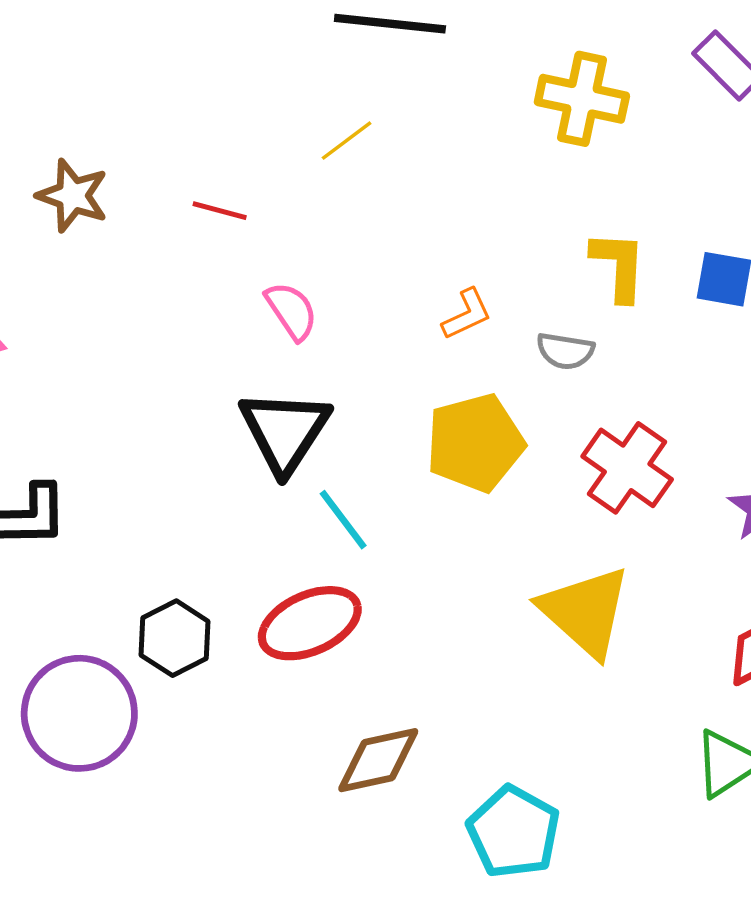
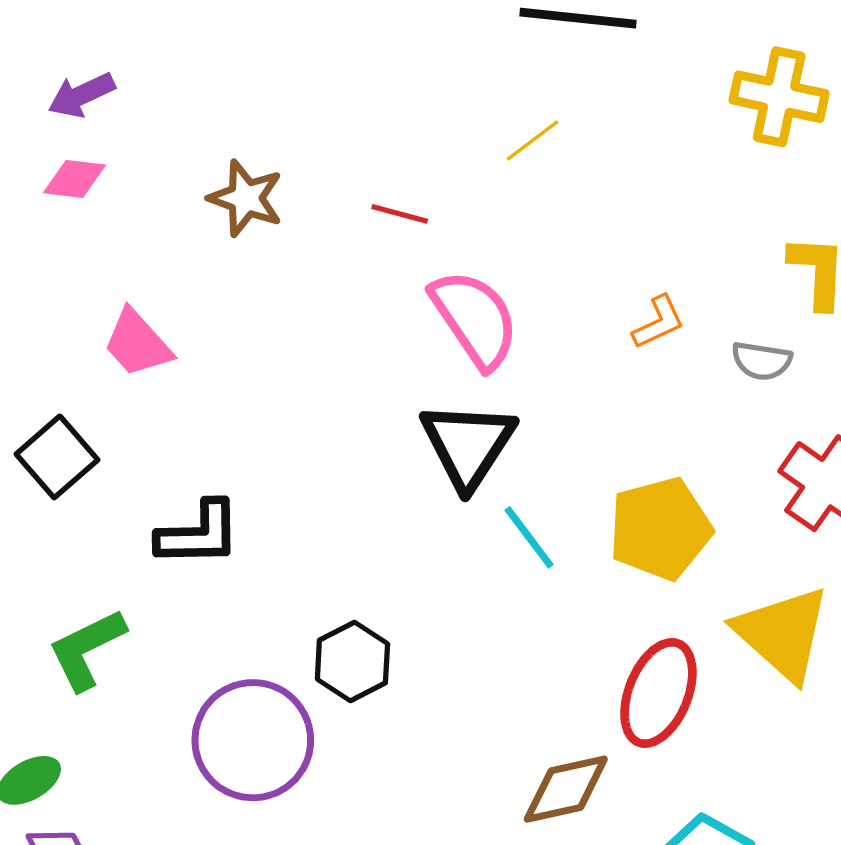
pink semicircle: (291, 311) -> (475, 319), size x1.6
yellow pentagon: (475, 443) -> (660, 529), moved
red ellipse: (310, 623) -> (658, 693), moved, turned -44

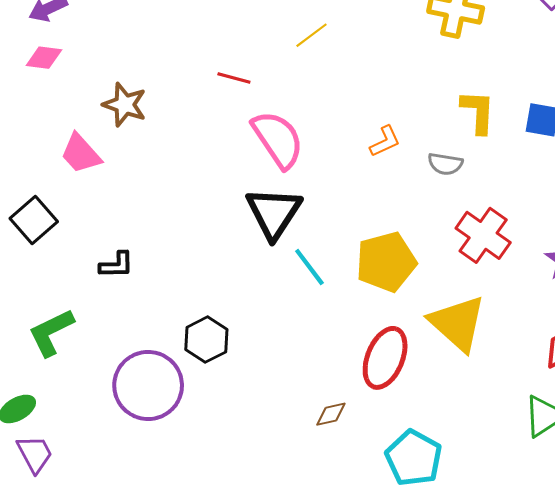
brown star: (246, 198) -> (125, 105), moved
black L-shape: (199, 534) -> (116, 265), size x0.7
brown diamond: (566, 789) -> (331, 414), size x0.6

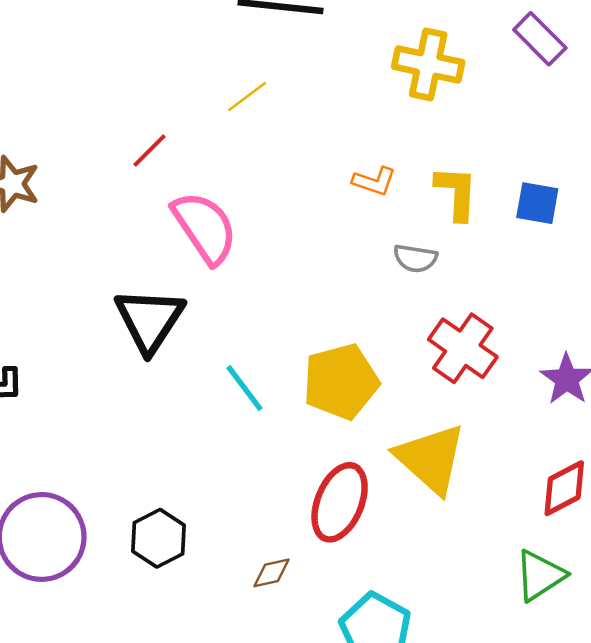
red line: (234, 78) -> (150, 150), turned -60
orange L-shape: (385, 141) -> (374, 181), moved, turned 44
black triangle: (274, 213) -> (150, 320), moved
black hexagon: (206, 340) -> (158, 538), moved

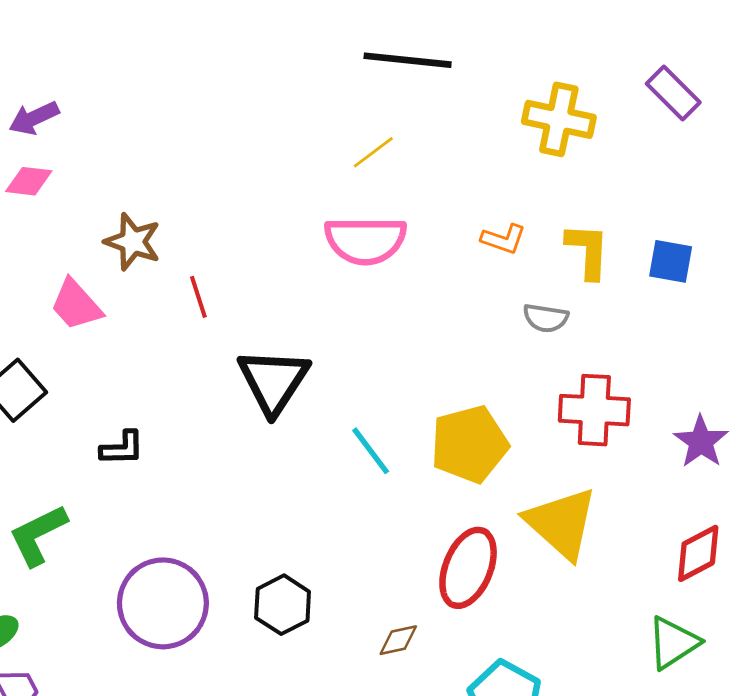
red line: (150, 150) -> (198, 297), moved, turned -63
pink semicircle: (205, 228) -> (365, 240), moved, turned 124
red cross: (463, 348) -> (594, 410), turned -32

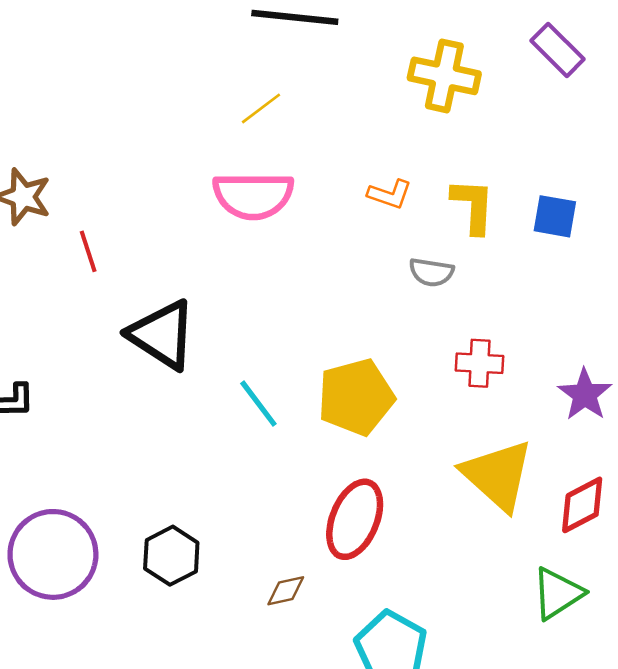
black triangle: (273, 381) -> (162, 335), turned -30
red cross: (594, 410) -> (479, 363), size x0.7
yellow triangle: (561, 523) -> (498, 475), moved

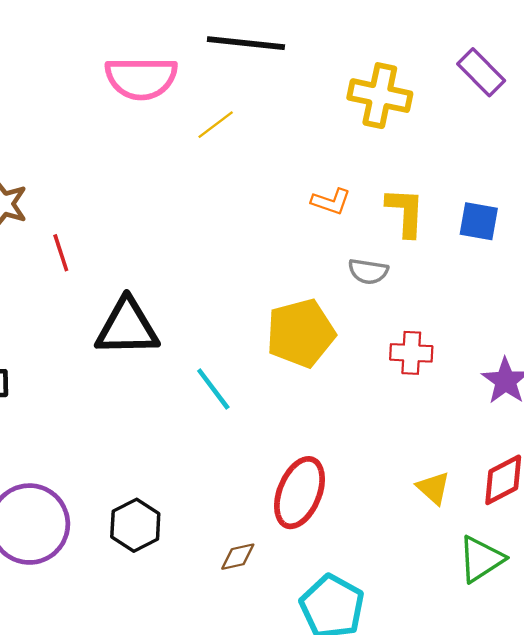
pink semicircle: (253, 196) -> (141, 78), moved
black triangle: (162, 335) -> (127, 327), turned -34
yellow pentagon: (356, 397) -> (301, 333), moved
yellow triangle: (498, 475) -> (433, 488), moved, size x0.5

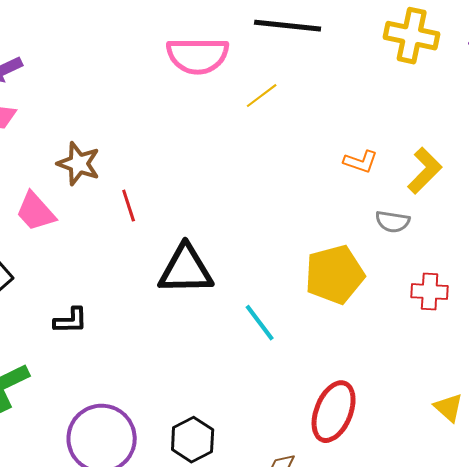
yellow cross: (380, 96) -> (412, 36), moved
yellow L-shape: (405, 212) -> (425, 171), turned 42

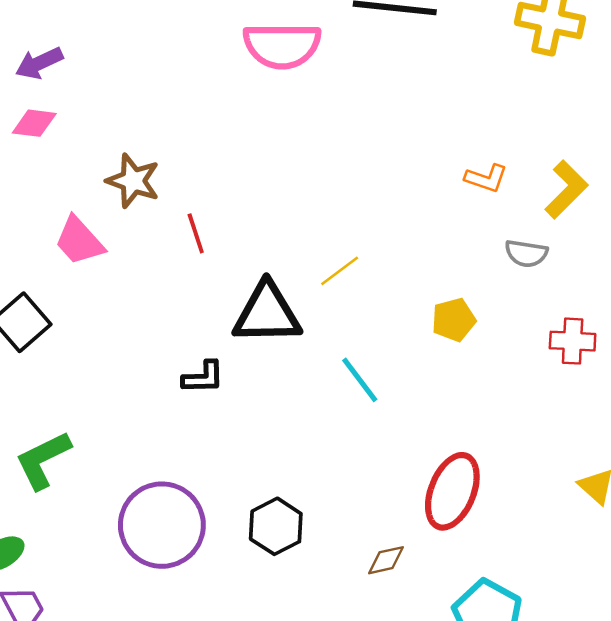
yellow line: (262, 96) -> (340, 271), moved
yellow pentagon: (335, 275) -> (454, 320), size x0.6
black L-shape: (71, 321) -> (203, 377), moved

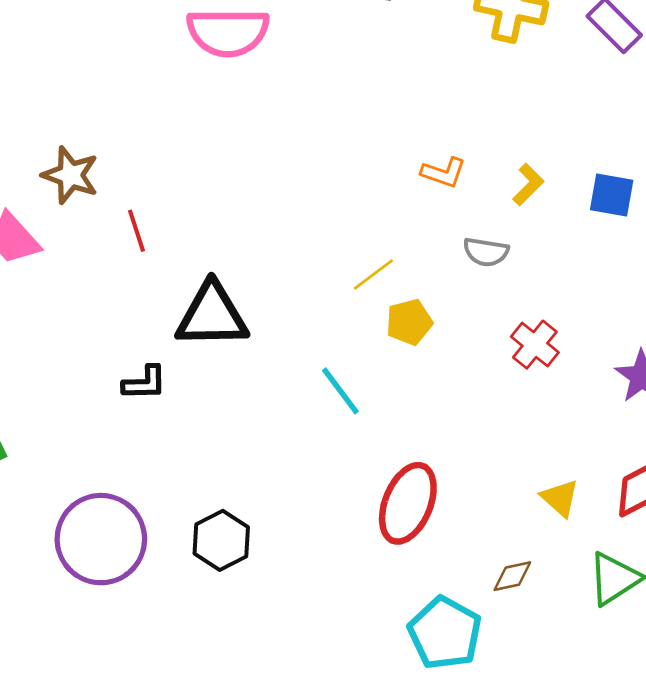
yellow L-shape: (566, 190) -> (528, 184), size x0.7
yellow line: (340, 271) -> (373, 274), moved
red cross: (573, 341) -> (535, 345), turned 36
cyan line: (360, 380) -> (340, 391), moved
brown diamond: (386, 560) -> (512, 576), moved

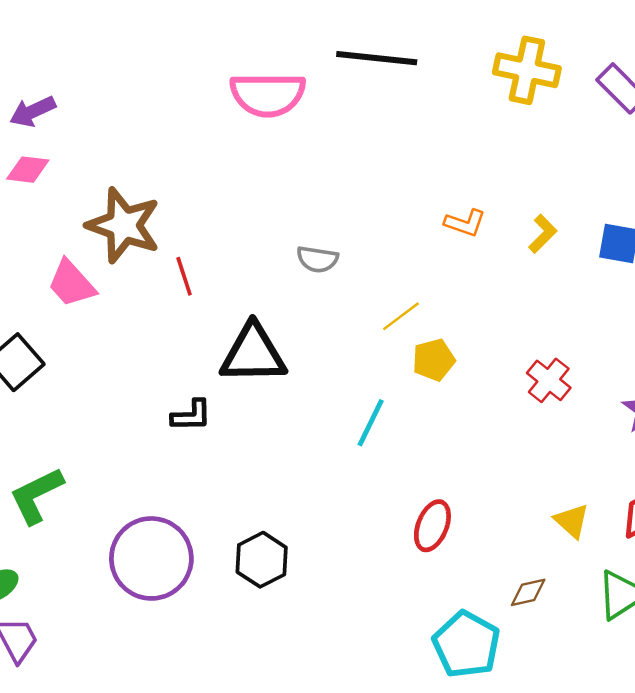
brown star: (70, 175) -> (124, 225), size x1.4
gray semicircle: (486, 252) -> (317, 259), moved
cyan line: (340, 391) -> (371, 423), turned 63
red ellipse: (408, 503) -> (432, 526), size x0.7

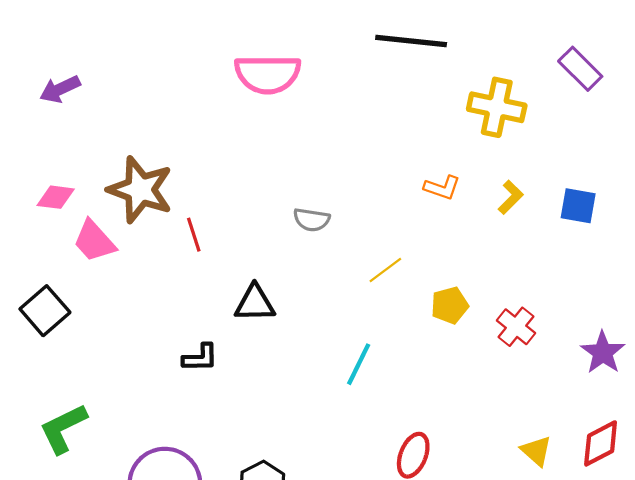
black line: (377, 58) -> (411, 41), moved
yellow cross: (527, 70) -> (497, 107), moved
pink diamond: (28, 170) -> (56, 197), moved
black triangle: (253, 354) -> (255, 303), size x0.7
yellow pentagon: (434, 360) -> (450, 305), moved

